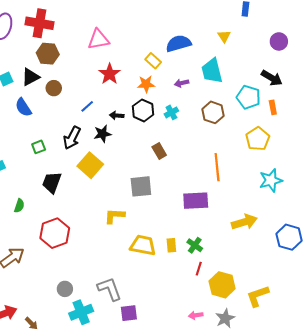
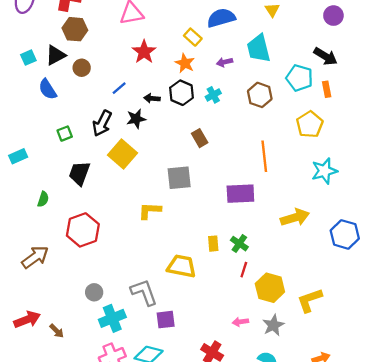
orange star: (146, 84) -> (185, 63), turned 30
yellow trapezoid: (143, 245) -> (181, 266), moved

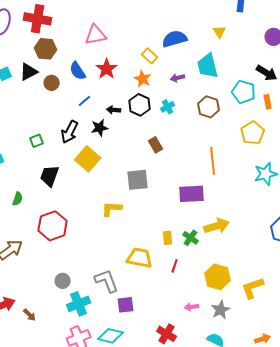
blue semicircle: (48, 89) -> (78, 71), moved
yellow arrow: (295, 217) -> (217, 226), moved
red line: (244, 270) -> (175, 266), moved

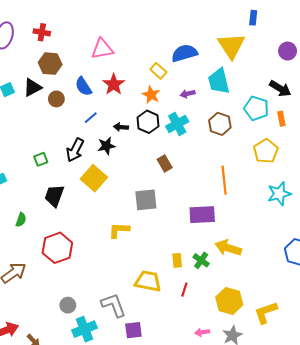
red cross: (38, 19) -> (42, 32), size x0.6
yellow triangle: (220, 32) -> (231, 46), size x2.0
cyan cross: (168, 107) -> (177, 124), size x1.5
yellow arrow: (217, 226) -> (228, 248), turned -145

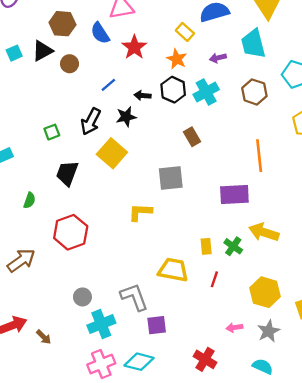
blue semicircle: (83, 86) -> (100, 33), moved

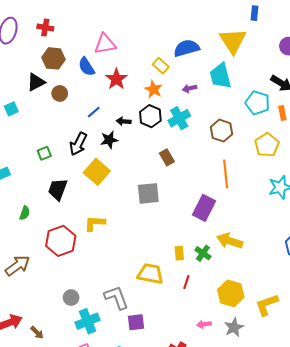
cyan square: (14, 53) -> (11, 109), moved
brown hexagon: (254, 92) -> (221, 131), moved
purple rectangle: (234, 194) -> (204, 208), turned -60
yellow L-shape: (140, 212) -> (95, 223), moved

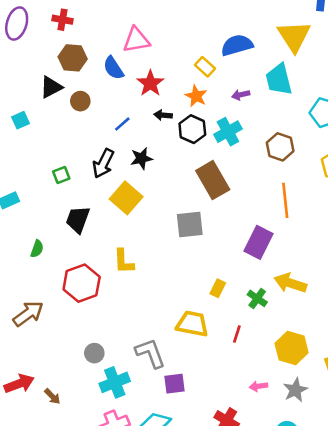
black arrow: (124, 121) -> (163, 115), moved
brown rectangle: (167, 157) -> (213, 180), size x1.8
yellow L-shape: (95, 223) -> (124, 261), turned -95
yellow rectangle: (179, 253) -> (218, 288), moved, turned 32

